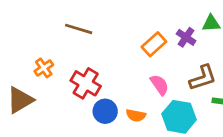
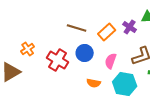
brown line: (79, 29) -> (77, 28), moved
pink semicircle: (160, 85) -> (111, 61), turned -126
blue circle: (105, 111) -> (85, 53), moved

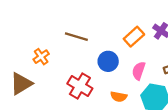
brown line: (77, 28) -> (76, 37), moved
red cross: (58, 60) -> (80, 86), moved

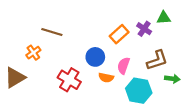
brown line: (76, 37) -> (52, 32), moved
orange semicircle: (119, 97) -> (106, 78), moved

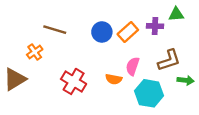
purple cross: (144, 29) -> (155, 26), turned -32
blue circle: (95, 57) -> (102, 32), moved

